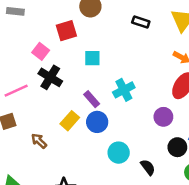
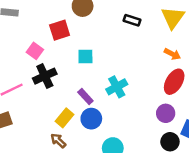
black cross: (50, 77) -> (45, 76), turned 35
purple circle: (163, 117) -> (166, 113), moved
brown arrow: (39, 141) -> (58, 141), moved

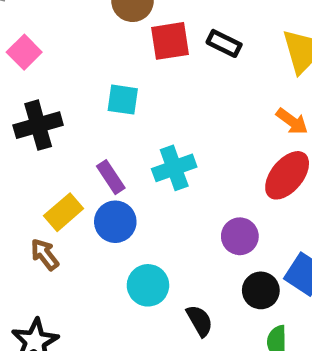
red square: (60, 30) -> (170, 41), moved
pink square: (35, 51) -> (24, 52), moved
purple circle: (166, 113) -> (240, 236), moved

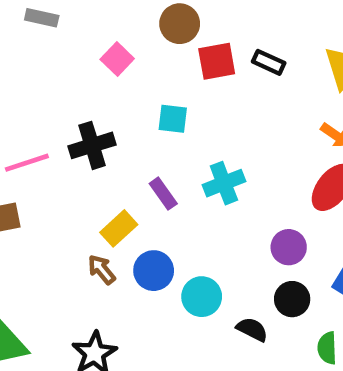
pink square: (24, 52) -> (117, 59), moved
blue circle: (115, 222) -> (154, 271), moved
black circle: (261, 290) -> (292, 299), moved
black semicircle: (200, 321) -> (252, 329), turned -32

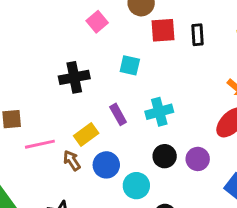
black rectangle: (269, 62) -> (198, 35), turned 55
pink line: (27, 163) -> (40, 144), moved
black circle: (292, 299) -> (165, 156), moved

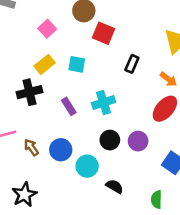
red square: (163, 30) -> (104, 33), turned 30
black rectangle: (198, 35) -> (132, 64), moved, turned 30
black cross: (74, 77) -> (29, 92), moved
yellow rectangle: (86, 134) -> (45, 64), moved

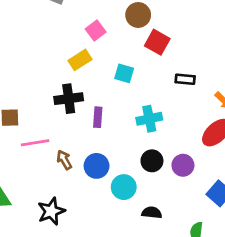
yellow rectangle: (45, 64) -> (80, 60), moved
black rectangle: (132, 64) -> (185, 79), turned 66
purple rectangle: (69, 106) -> (98, 117), moved, turned 30
black semicircle: (115, 186) -> (152, 213), turned -30

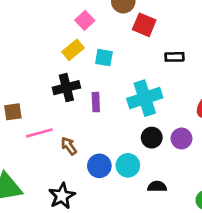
cyan square: (124, 73) -> (104, 58), moved
cyan cross: (149, 119) -> (145, 98), size x1.4
blue circle: (97, 166) -> (99, 166), moved

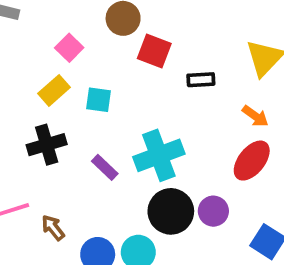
black rectangle: (174, 57) -> (201, 80), moved
purple rectangle: (96, 102) -> (105, 167), moved, turned -42
black circle: (152, 138) -> (171, 211), size x1.5

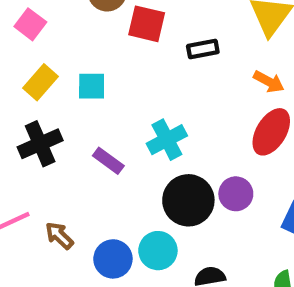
pink square: (69, 48) -> (30, 24), moved
cyan cross: (159, 155) -> (167, 140), size x0.7

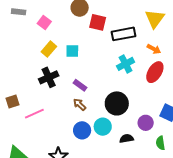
black rectangle: (203, 49) -> (123, 34), size x1.6
cyan cross: (167, 140) -> (126, 64), moved
purple circle: (236, 194) -> (146, 123), moved
brown arrow: (59, 236) -> (80, 104), moved

